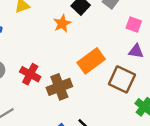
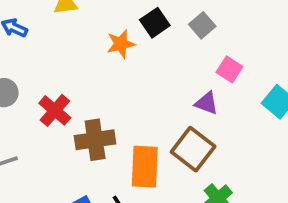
purple triangle: (136, 51) -> (207, 103), moved
orange rectangle: (91, 61) -> (145, 167), moved, turned -64

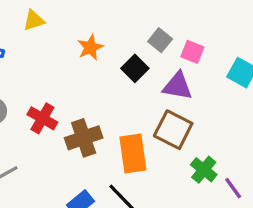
black square: (155, 23) -> (135, 68), moved
gray square: (202, 25) -> (160, 40), moved
purple triangle: (207, 103) -> (178, 86), size x1.4

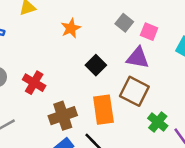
black square: (135, 68) -> (96, 65), moved
brown cross: (84, 138) -> (63, 116), moved

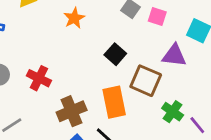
purple triangle: (138, 58) -> (174, 55), moved
black square: (96, 65) -> (115, 54), moved

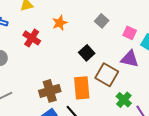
pink square: (157, 16) -> (130, 33), moved
red cross: (39, 78) -> (32, 38), moved

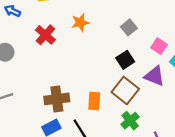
black square: (87, 53) -> (125, 60), moved
orange rectangle: (82, 88) -> (94, 101), size x0.7
green cross: (124, 100) -> (130, 121), moved

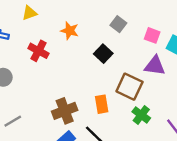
orange star: (80, 22) -> (70, 31), turned -30
black square: (125, 60) -> (103, 54), moved

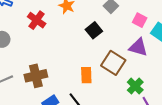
brown cross: (65, 111) -> (36, 76), moved
green cross: (141, 115) -> (135, 86), moved

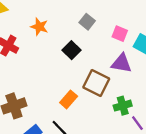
orange rectangle: (86, 75) -> (69, 99), turned 49
green cross: (135, 86) -> (123, 106), turned 35

